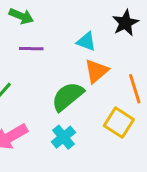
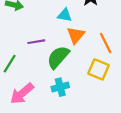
purple line: (31, 49) -> (36, 42), moved
cyan cross: (63, 137) -> (60, 87), turned 35

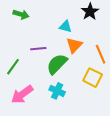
cyan cross: (60, 87) -> (57, 91), turned 35

